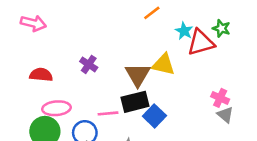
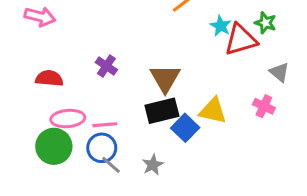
yellow triangle: (163, 64) -> (213, 111), moved
pink line: (108, 113) -> (105, 125), moved
gray triangle: (225, 115) -> (279, 72), moved

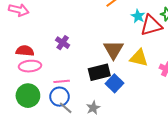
brown triangle: (165, 78) -> (113, 50), moved
yellow triangle: (213, 111) -> (139, 58), moved
pink ellipse: (68, 119) -> (30, 66), moved

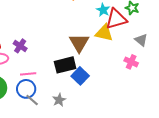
purple cross: (63, 43) -> (20, 46), moved
yellow triangle: (139, 58) -> (104, 33), moved

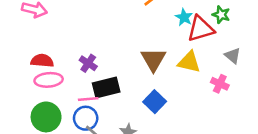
yellow triangle: (104, 33) -> (189, 62), moved
purple cross: (20, 46) -> (88, 63), moved
black rectangle: (65, 65) -> (106, 88), moved

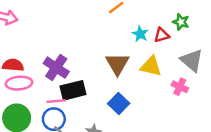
cyan star: (184, 17) -> (140, 34), moved
red triangle: (201, 29) -> (162, 35), size x0.6
gray triangle: (233, 56) -> (192, 60), size x1.5
purple cross: (88, 63) -> (56, 68), size x1.5

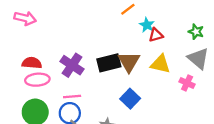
green star: (181, 22) -> (196, 32), moved
cyan star: (140, 34) -> (147, 25), moved
red triangle: (162, 35) -> (156, 35), moved
black rectangle: (73, 90) -> (109, 63), moved

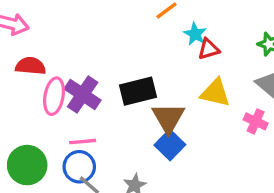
brown triangle: (129, 62) -> (168, 118), moved
red semicircle: (32, 63) -> (31, 66), moved
pink ellipse: (37, 80) -> (54, 96), moved, turned -75

